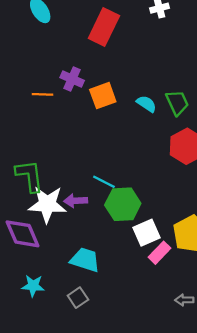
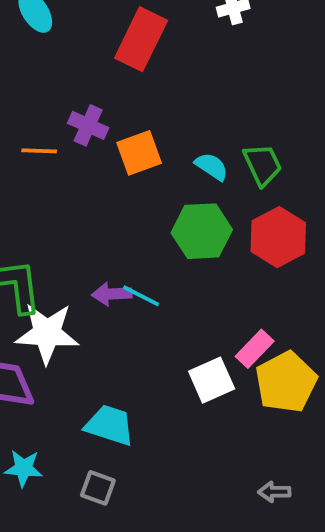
purple arrow: (76, 201) -> (112, 294), moved
green hexagon: (123, 204) -> (202, 231), moved
pink rectangle: (159, 253) -> (255, 349), moved
gray square: (78, 298) -> (98, 488), turned -36

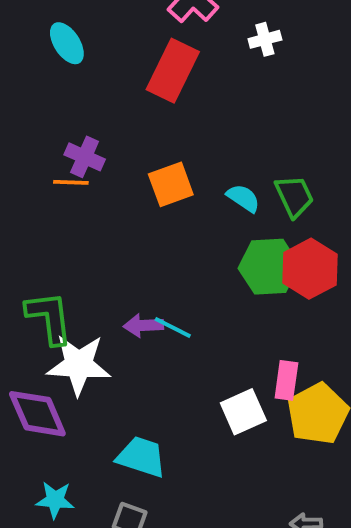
purple cross: (88, 125) -> (85, 157), moved
green hexagon: (202, 231) -> (269, 267), moved
pink rectangle: (255, 349) -> (286, 380), turned -36

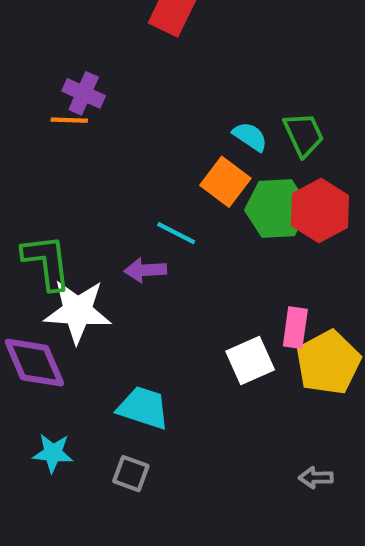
orange square: (171, 184) -> (225, 182), moved, turned -33
cyan line: (173, 327) -> (176, 233), moved

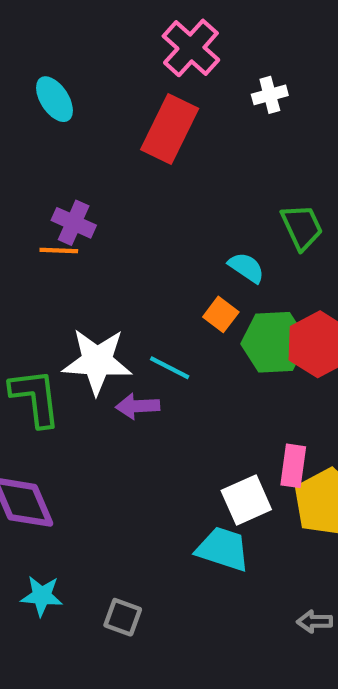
green trapezoid: (304, 134) -> (302, 227), moved
orange square: (225, 182) -> (221, 314), size x0.7
white star: (77, 311) -> (97, 361), moved
cyan trapezoid: (143, 408) -> (223, 549), moved

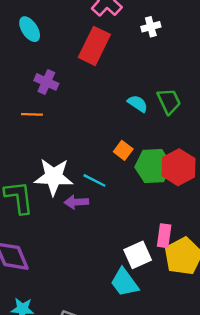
purple cross: (74, 223) -> (46, 82), moved
cyan semicircle: (246, 268) -> (138, 104), moved
cyan trapezoid: (223, 549) -> (124, 282), turned -144

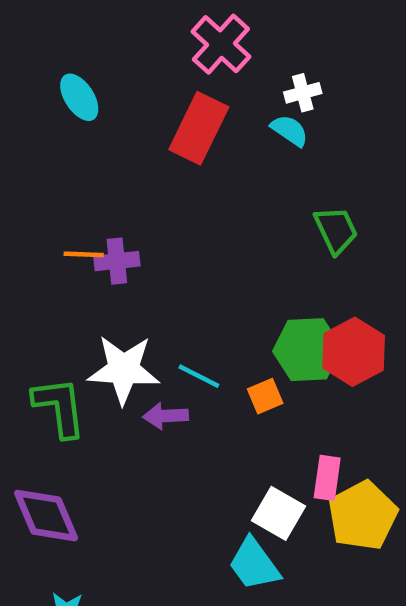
purple cross: (46, 82) -> (117, 261), moved, turned -30
cyan semicircle: (138, 104) -> (290, 130), moved
orange square: (123, 150) -> (265, 396), moved, turned 30
white square: (138, 255) -> (278, 513), turned -36

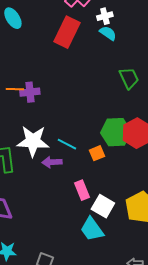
white cross: (303, 93) -> (105, 16), moved
pink rectangle: (327, 478) -> (82, 190), moved, turned -30

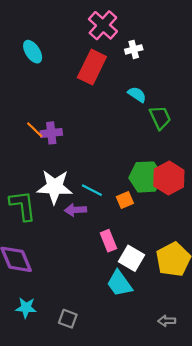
cyan semicircle: (108, 33) -> (137, 95), moved
orange line: (15, 89) -> (35, 130), turned 42

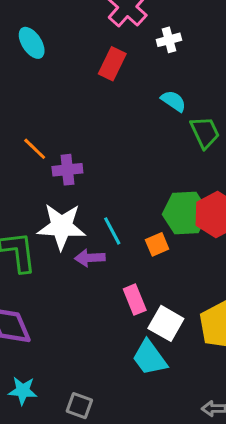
red rectangle: (92, 67) -> (112, 64), size x0.7
purple cross: (51, 133) -> (67, 170), moved
cyan line: (92, 190) -> (112, 231), turned 35

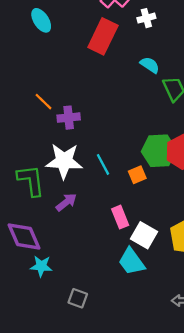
red rectangle: (112, 64) -> (103, 36), size x1.4
purple arrow: (90, 258) -> (66, 202), moved, turned 145
cyan star: (23, 391) -> (41, 266), moved

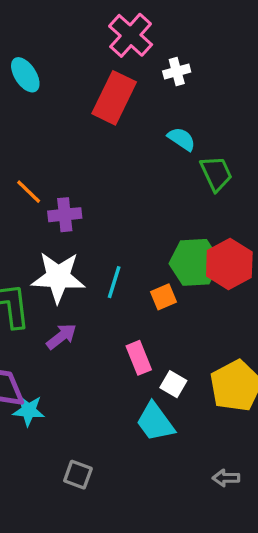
cyan line: (103, 164) -> (114, 282), turned 45
white square: (144, 235) -> (173, 384), size x0.7
cyan star: (41, 266) -> (29, 410), moved

